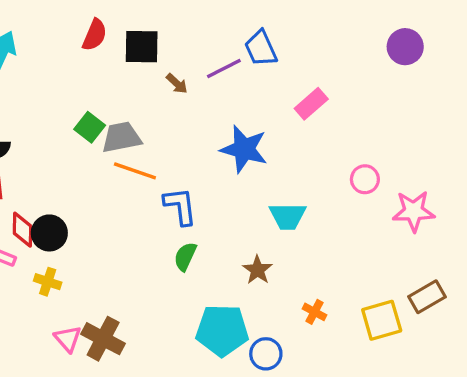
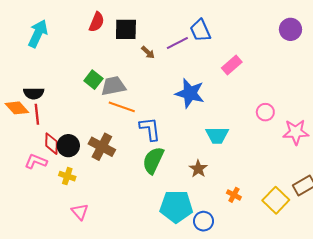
green semicircle: (185, 256) -> (153, 160), size x1.5
yellow square: (382, 320) -> (276, 200), turned -30
brown cross: (103, 339) -> (102, 147), moved

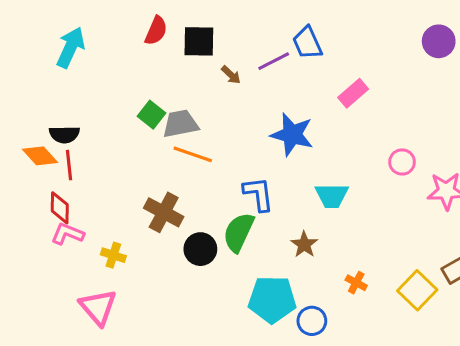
blue L-shape: (150, 129) -> (258, 194), moved
red diamond: (52, 144) -> (60, 208), moved
black circle: (68, 146) -> (200, 249), moved
pink triangle: (80, 212) -> (98, 307), moved, size x1.5

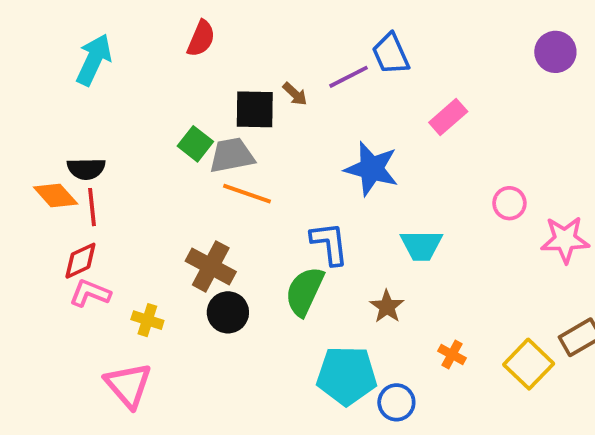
black square: (199, 41) -> (255, 109), moved
red diamond: (60, 208) -> (80, 261), turned 64
black circle: (200, 249) -> (228, 312), moved

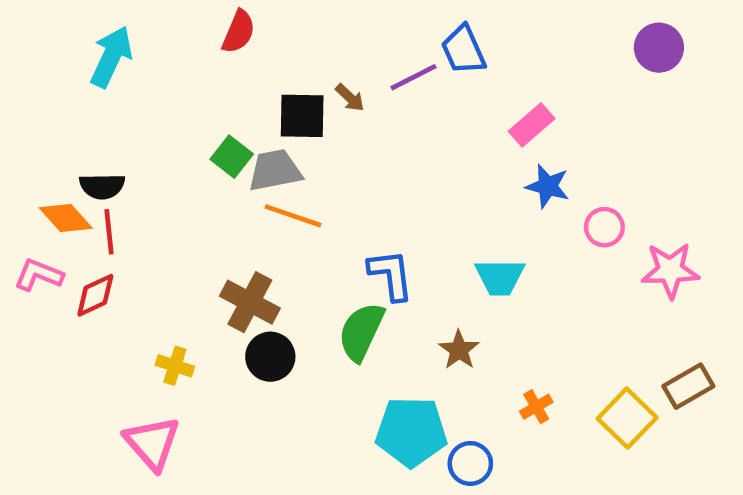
blue star: (372, 169) -> (548, 186), moved, size x0.7
pink L-shape: (90, 293) -> (39, 275), moved
orange cross: (452, 355) -> (536, 407), turned 32

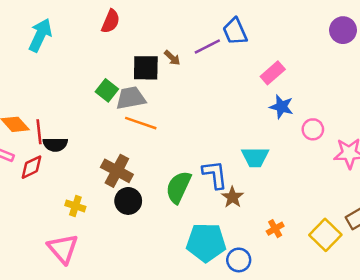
black semicircle: (102, 186) -> (55, 144), moved
blue L-shape: (391, 275) -> (215, 175), moved

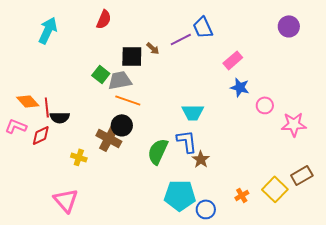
cyan trapezoid: (255, 157) -> (193, 112), moved
black circle: (128, 201) -> (122, 125), moved
yellow cross: (75, 206) -> (79, 157), moved
orange cross: (275, 229) -> (242, 195), moved

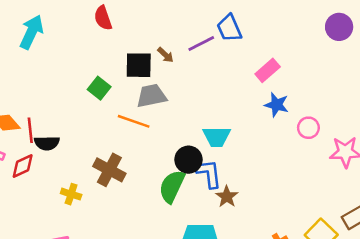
red semicircle: (104, 19) -> (103, 18), turned 138
gray trapezoid: (120, 80) -> (151, 96), moved
black circle: (122, 125) -> (188, 160), moved

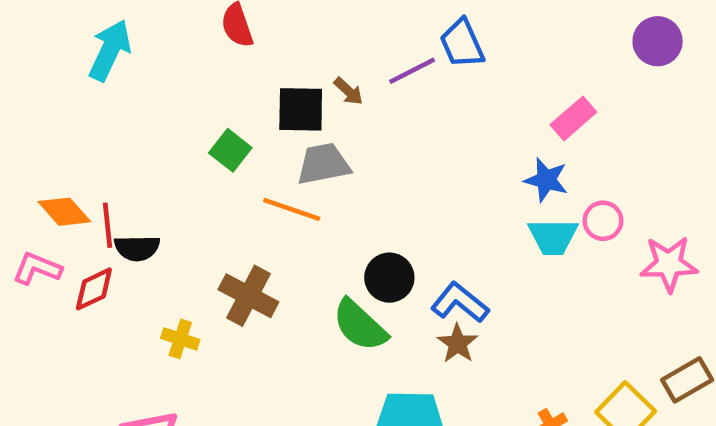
pink rectangle: (268, 70) -> (573, 118), moved
cyan trapezoid: (217, 137) -> (553, 237), moved
blue L-shape: (209, 174) -> (460, 303), moved, turned -44
green semicircle: (172, 186) -> (360, 325), turned -72

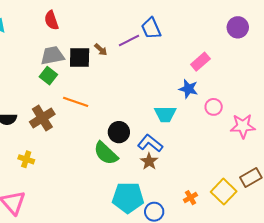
gray trapezoid: (323, 164) -> (52, 56), moved
cyan trapezoid: (553, 237) -> (165, 114), moved
brown cross: (248, 296) -> (42, 118), moved, turned 30

